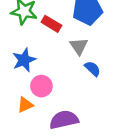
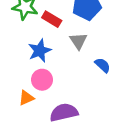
blue star: (24, 60) -> (40, 51), moved
blue semicircle: (93, 69) -> (103, 65), moved

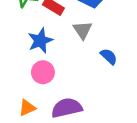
orange triangle: (26, 98) -> (27, 108), moved

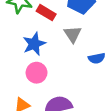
blue semicircle: (109, 56) -> (97, 58), turned 126

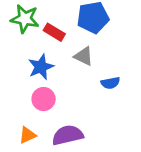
gray triangle: (73, 34) -> (84, 56), turned -30

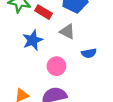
pink circle: (44, 99) -> (56, 66), moved

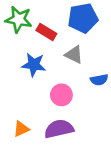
blue star: (33, 40) -> (34, 65), turned 30

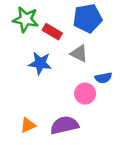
pink circle: (61, 95) -> (85, 94), moved

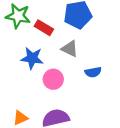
pink circle: (85, 94) -> (53, 79), moved

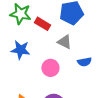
blue star: (32, 58) -> (20, 50), moved

